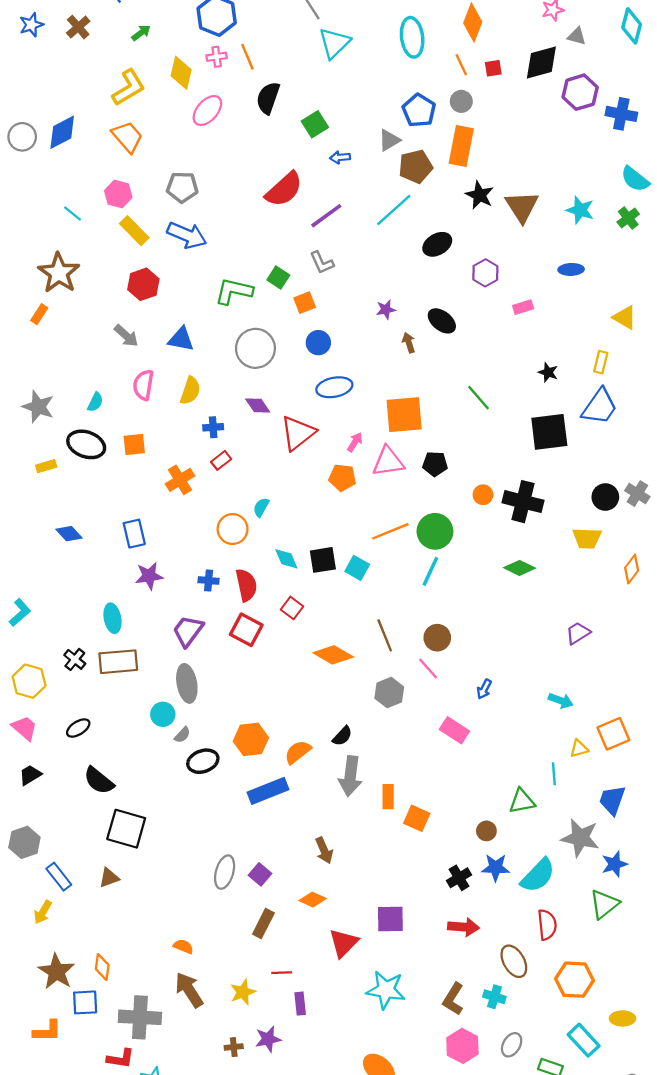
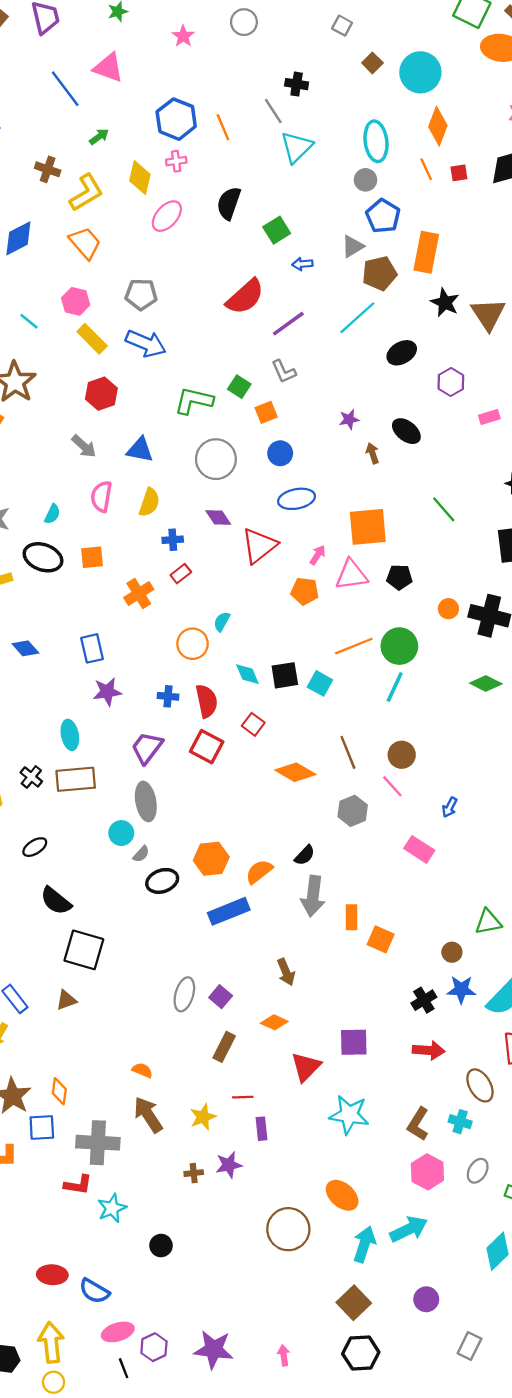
brown cross: (78, 27) -> (48, 169), moved, turned -30
orange line: (247, 57) -> (223, 127), moved
gray circle: (461, 101) -> (365, 180), moved

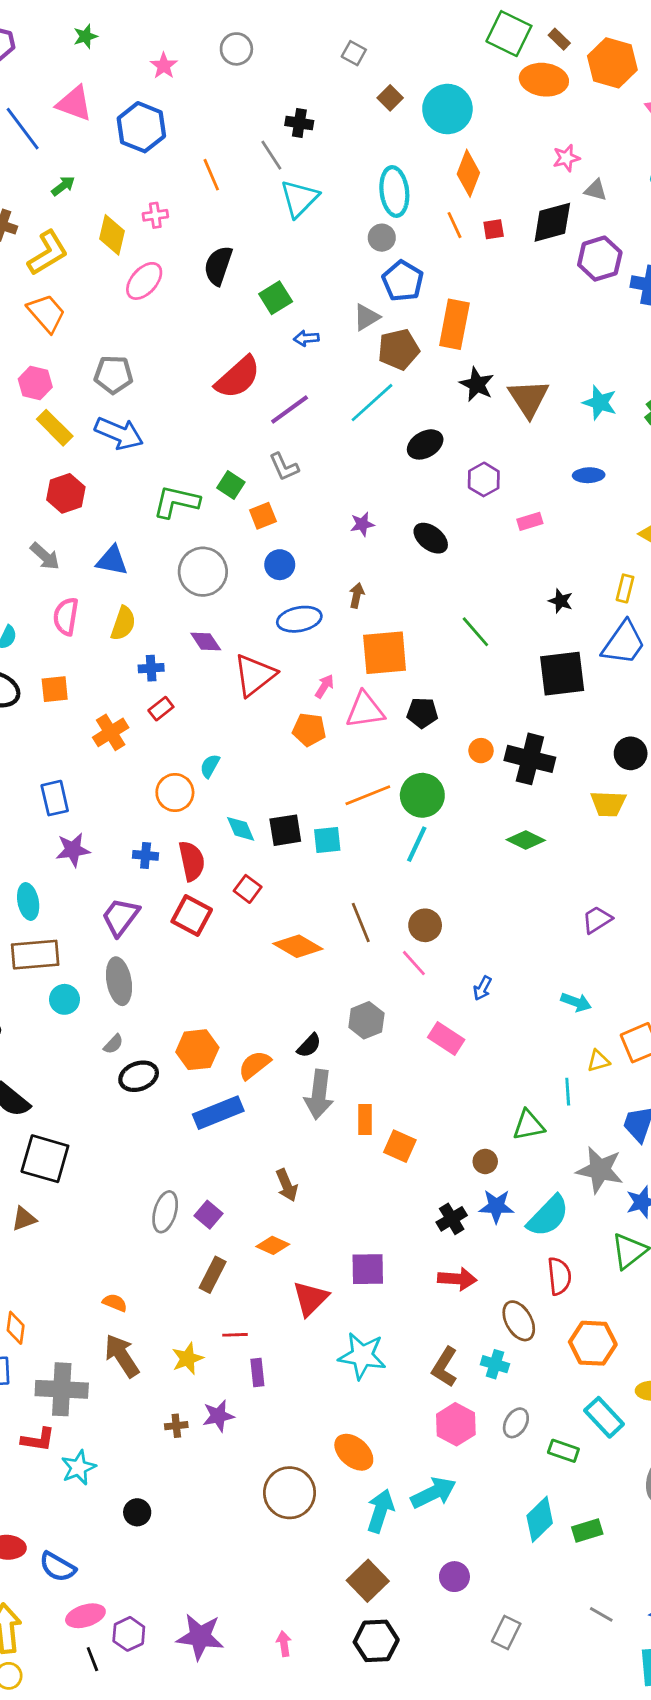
blue hexagon: (176, 119) -> (141, 127), moved
brown arrow: (372, 453) -> (357, 595), moved, turned 30
cyan square: (320, 683) -> (327, 840), turned -35
gray hexagon: (353, 811) -> (366, 1020), moved
cyan circle: (121, 833) -> (64, 999), moved

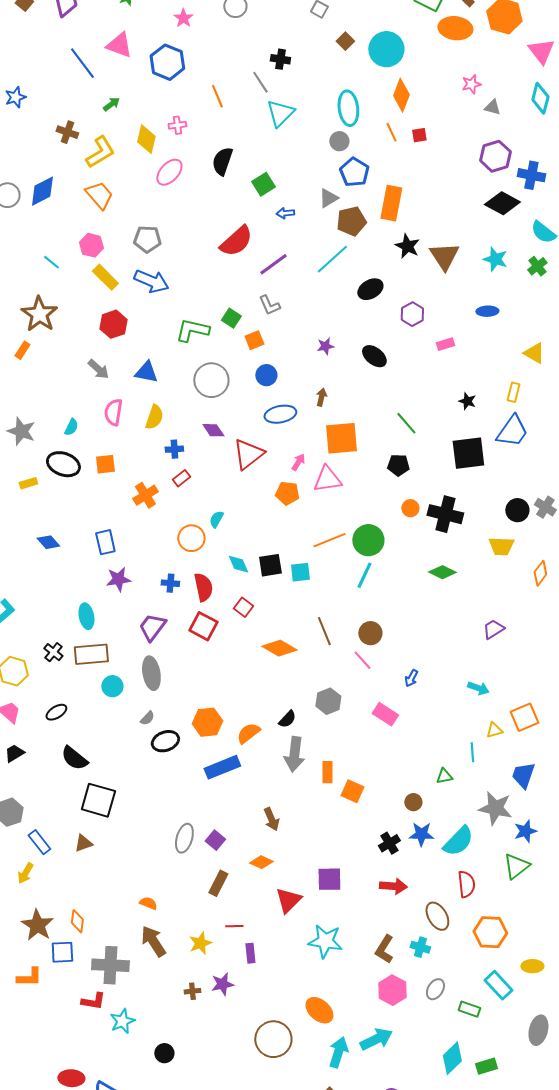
black diamond: (552, 222) -> (502, 203), moved, turned 44
black pentagon: (422, 713) -> (398, 465), moved
green triangle: (529, 1125) -> (444, 776), size x0.7

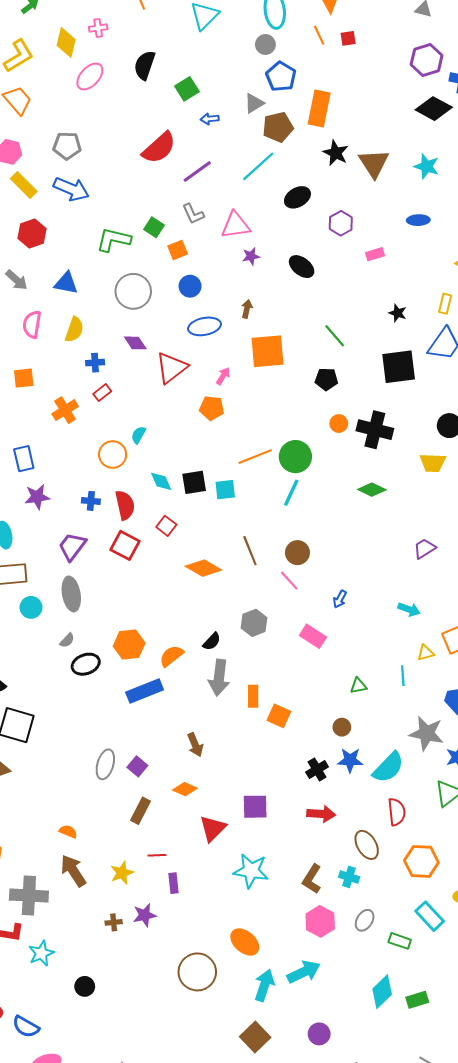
pink triangle: (327, 479) -> (235, 225), moved
green triangle: (444, 776) -> (358, 686), moved

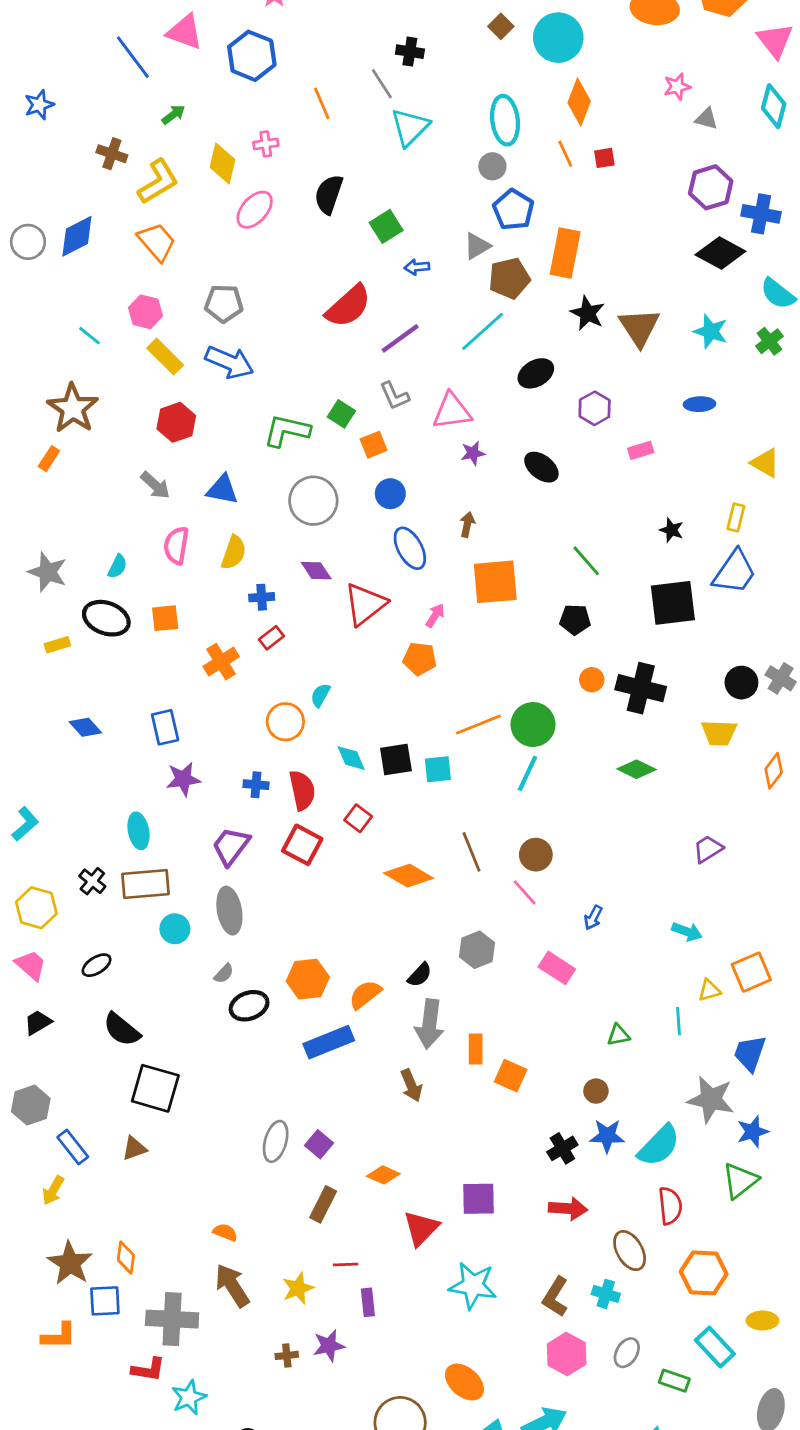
blue ellipse: (205, 326) -> (410, 548), turned 72
brown arrow: (195, 745) -> (411, 1085), moved

